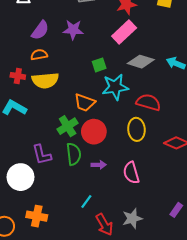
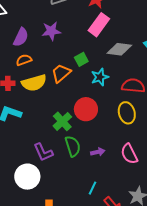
cyan star: (115, 87) -> (100, 77), size x0.7
orange trapezoid: (85, 102) -> (61, 73), moved, turned 130
red circle: (94, 132) -> (86, 109), moved

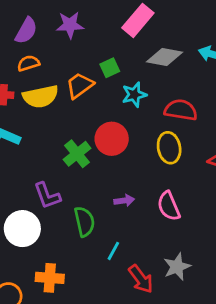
green semicircle: (73, 146) -> (84, 222), moved

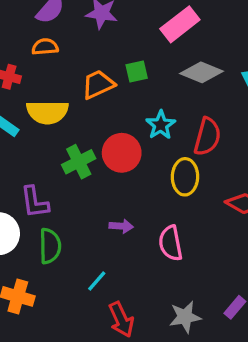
cyan star: (134, 95) -> (161, 125), moved, turned -30
yellow semicircle: (41, 97) -> (47, 112), moved
red semicircle: (181, 110) -> (207, 137), turned 84
green semicircle: (84, 222) -> (50, 246), moved
gray star: (177, 267) -> (185, 317), moved

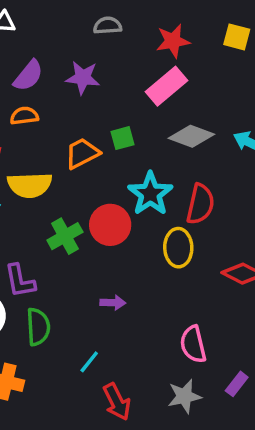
cyan star: (161, 125) -> (150, 194), size x1.4
pink semicircle: (171, 243) -> (193, 344), moved

